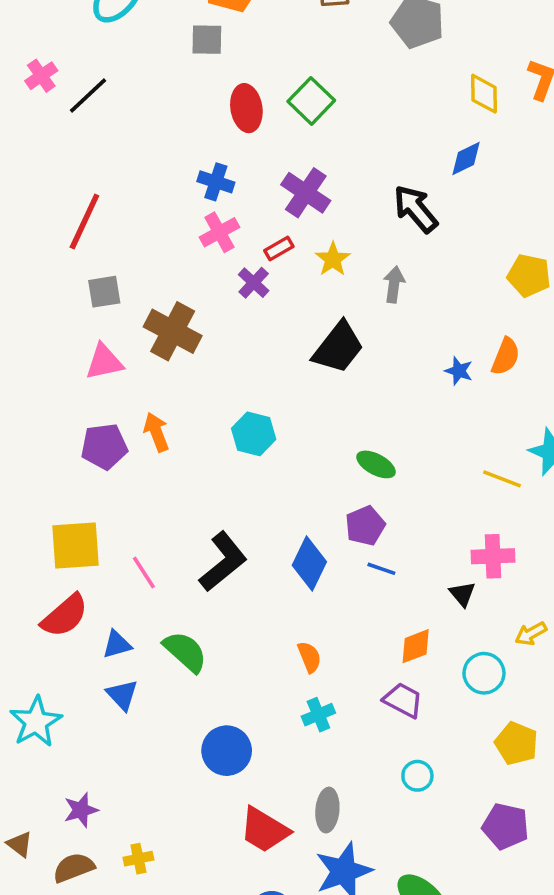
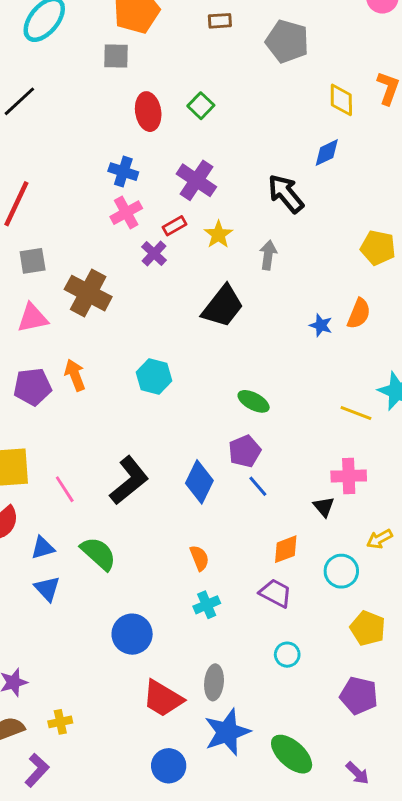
green square: (311, 101) -> (201, 106), size x0.7
blue line: (381, 569) -> (258, 486), turned 30

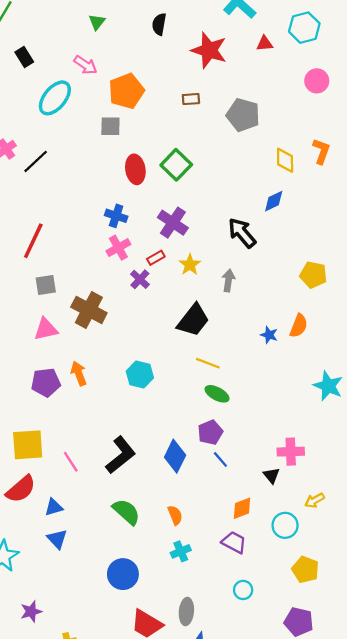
green square: (201, 106) -> (176, 165), size x1.5
yellow line: (356, 413) -> (208, 363), moved
green semicircle: (98, 554) -> (126, 512), moved

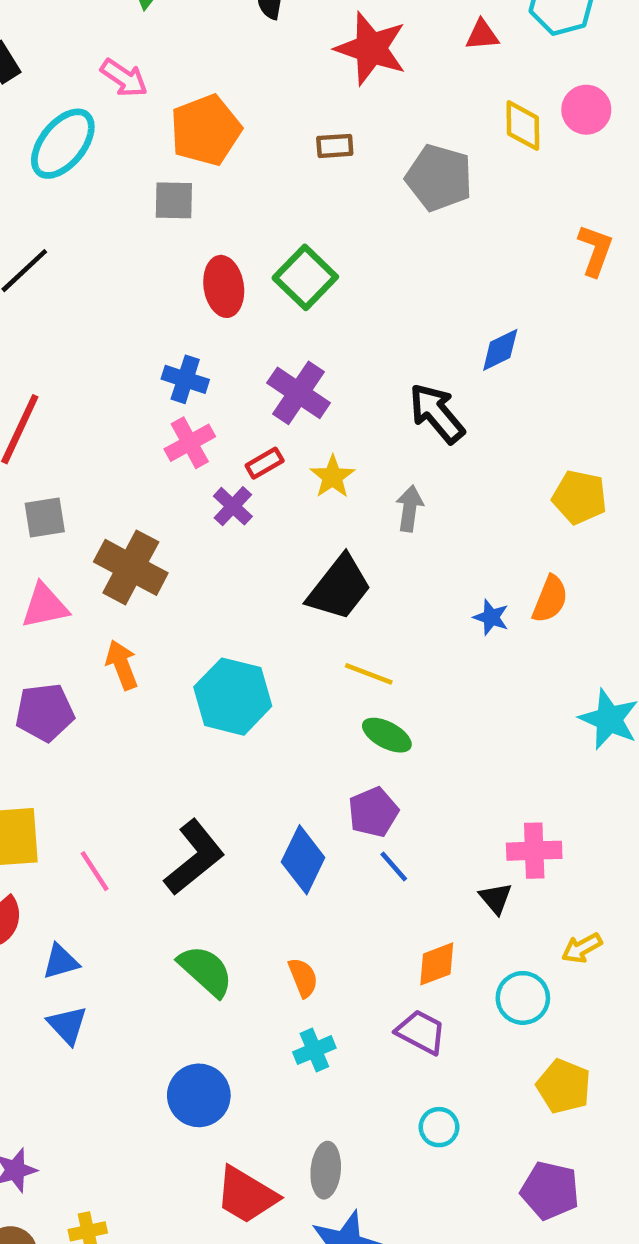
yellow diamond: (285, 160) -> (523, 126), moved
orange arrow: (79, 373) -> (122, 665), moved
cyan hexagon: (140, 375) -> (233, 697), size x1.4

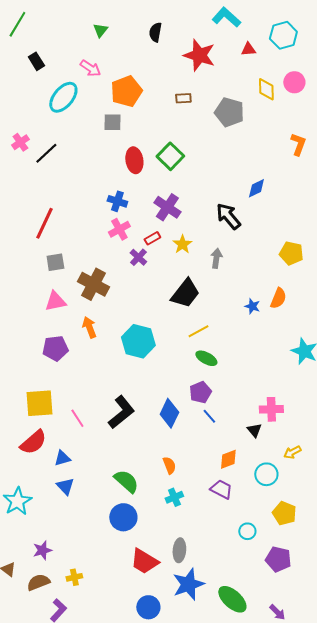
yellow line: (369, 674) -> (198, 331), turned -50
green semicircle: (206, 971) -> (126, 481), moved
cyan circle: (439, 1127) -> (247, 531), moved

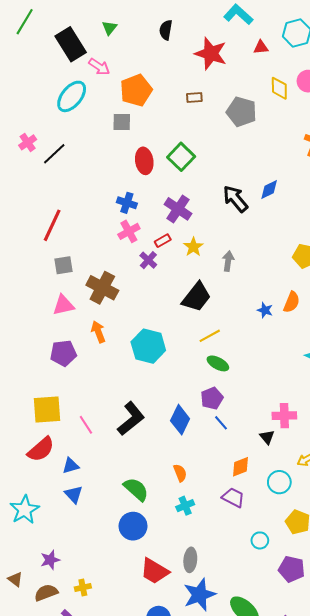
black rectangle: (36, 61) -> (71, 44), moved, size x1.8
black arrow: (228, 216) -> (235, 199), moved

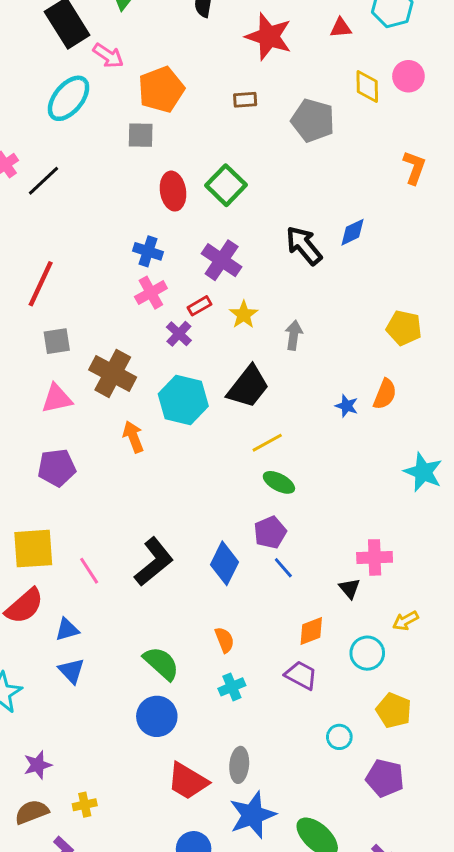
orange arrow: (98, 332) -> (133, 437), moved
cyan hexagon: (148, 346) -> (183, 400), moved

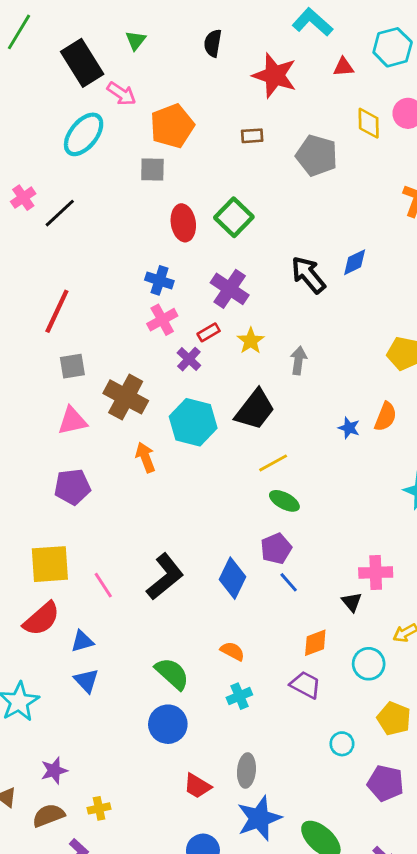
orange semicircle: (224, 640) -> (232, 651), turned -40
red trapezoid: (188, 781) -> (197, 786), size x0.7

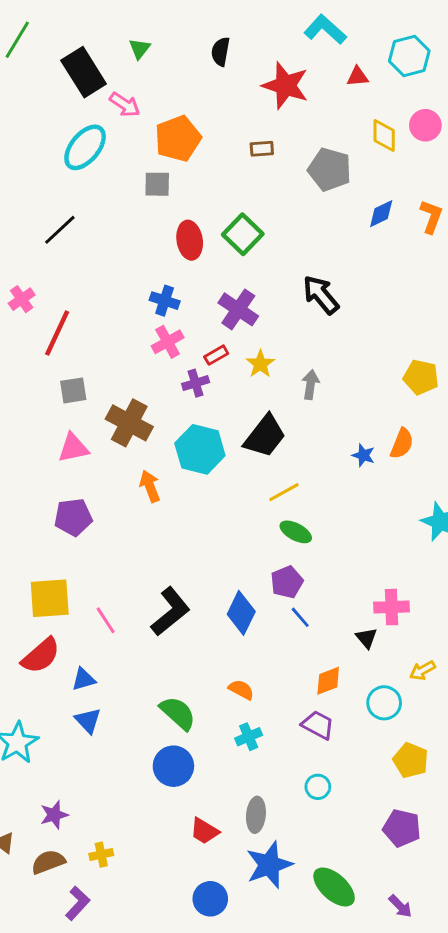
pink cross: (23, 198) -> (22, 299), moved
blue diamond: (355, 262) -> (381, 214), moved
purple cross: (189, 359) -> (196, 383), turned 30
cyan circle: (342, 744) -> (318, 787), moved

